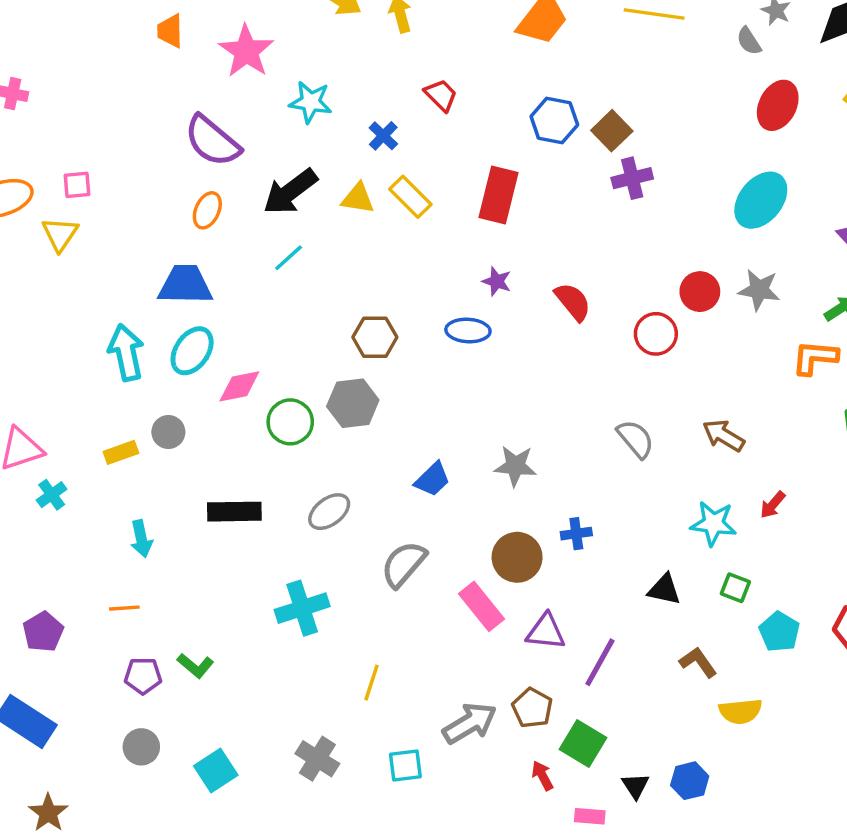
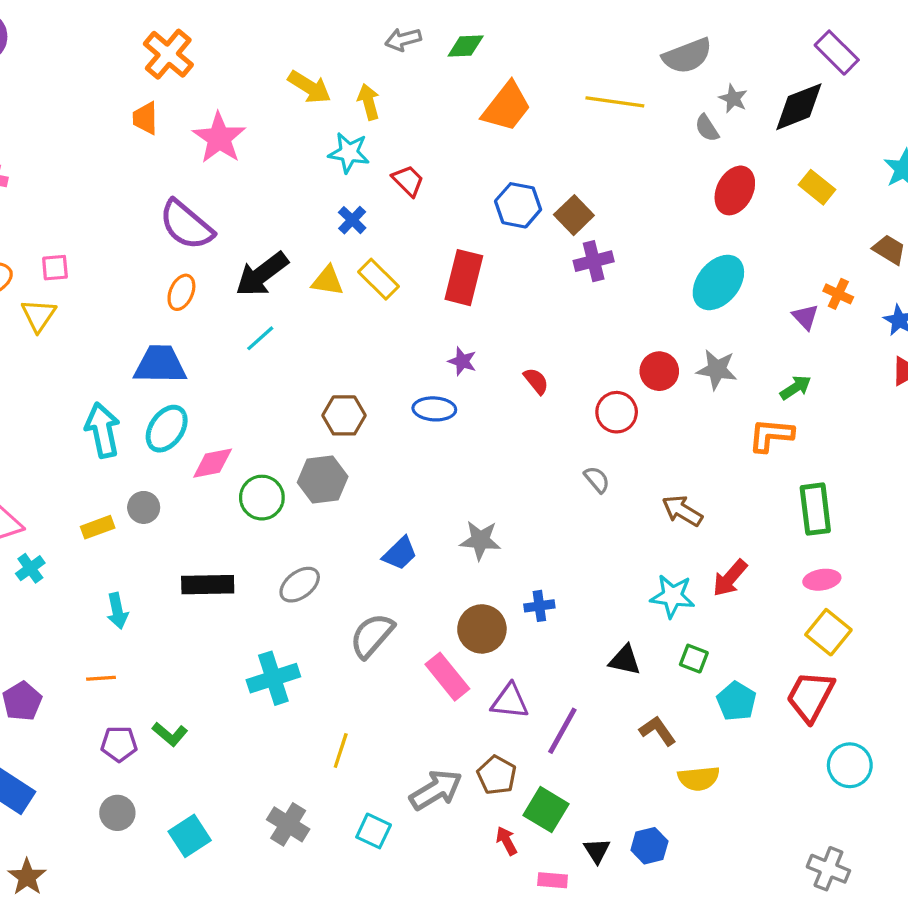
cyan star: (311, 102) -> (349, 153), moved
red semicircle: (573, 302) -> (536, 381), size x0.7
gray semicircle: (636, 439) -> (597, 480), moved, size x0.7
red arrow: (773, 505) -> (730, 578), size x1.4
cyan square: (405, 765) -> (374, 831), turned 32

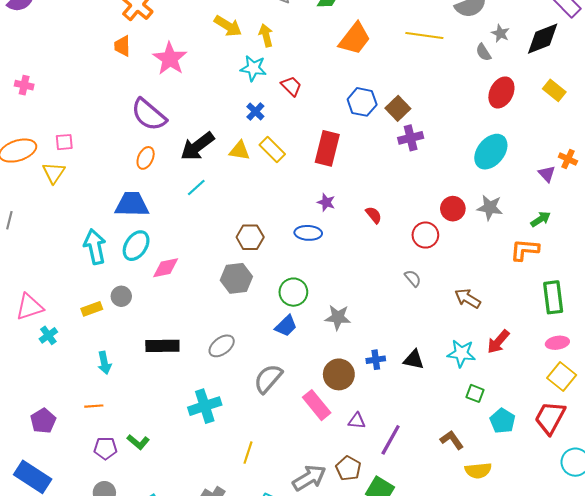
green circle: (262, 498) -> (293, 292), moved
black triangle: (625, 660) -> (414, 360), moved
purple triangle: (510, 701) -> (357, 421), size x0.7

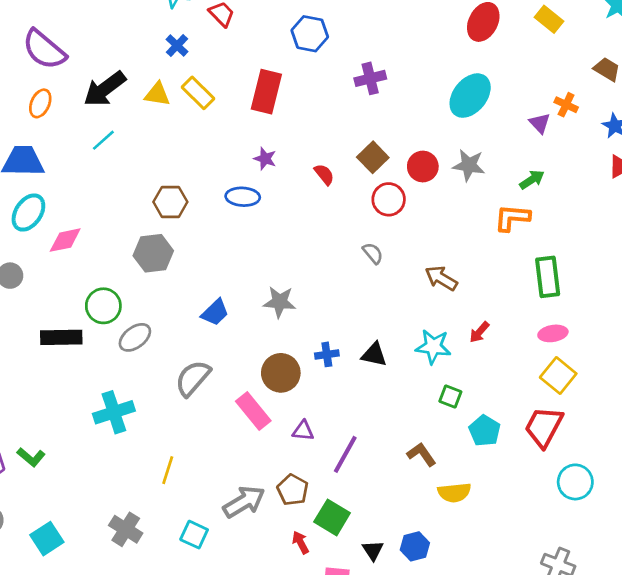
brown square: (398, 108) -> (373, 157), moved
green circle: (293, 292) -> (103, 306), moved
red arrow: (498, 342) -> (479, 332), size x0.7

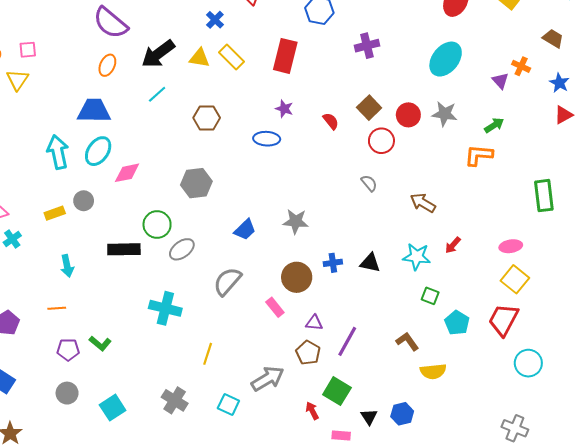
brown hexagon: (170, 202) -> (207, 118), moved
green rectangle: (548, 277) -> (544, 196), moved
pink rectangle: (253, 411) -> (275, 307), size x0.7
cyan cross: (114, 412) -> (165, 308), turned 32
brown pentagon: (293, 490) -> (308, 353), moved

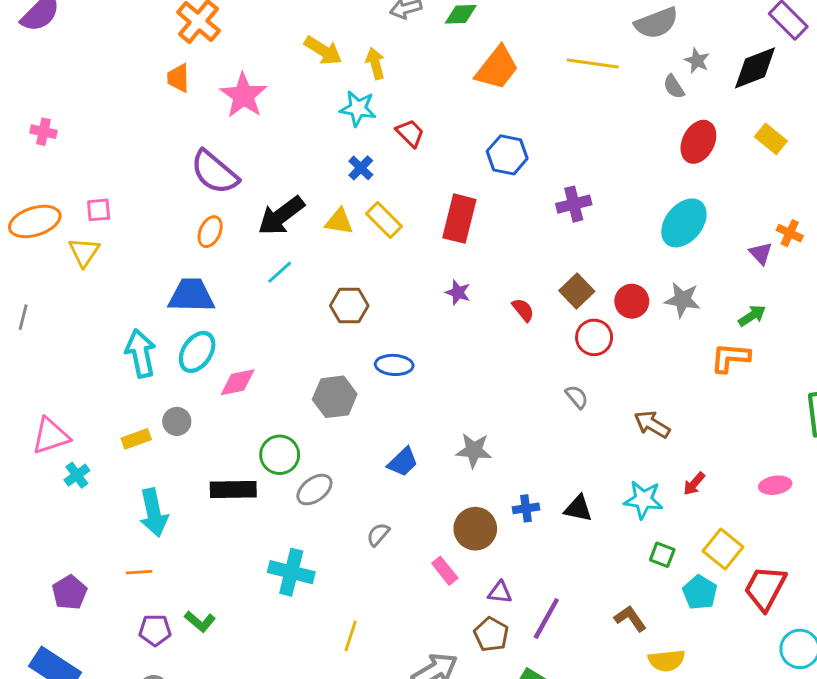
blue ellipse: (267, 139) -> (394, 365), moved
cyan arrow: (67, 266) -> (154, 513), size x1.5
yellow square: (515, 279) -> (723, 549), moved
gray semicircle: (227, 281) -> (378, 534), size x0.6

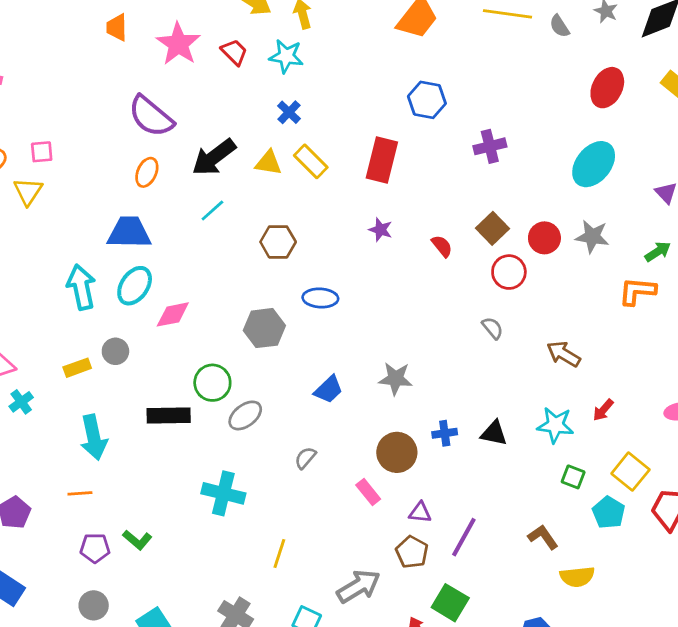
gray semicircle: (674, 87) -> (559, 26), moved
red trapezoid: (410, 133) -> (234, 52), moved

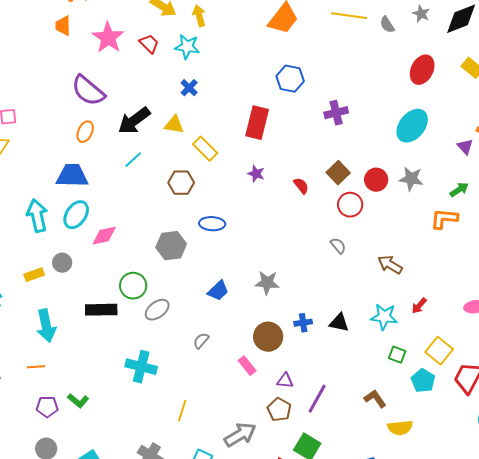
yellow rectangle: (311, 161) -> (205, 149), moved

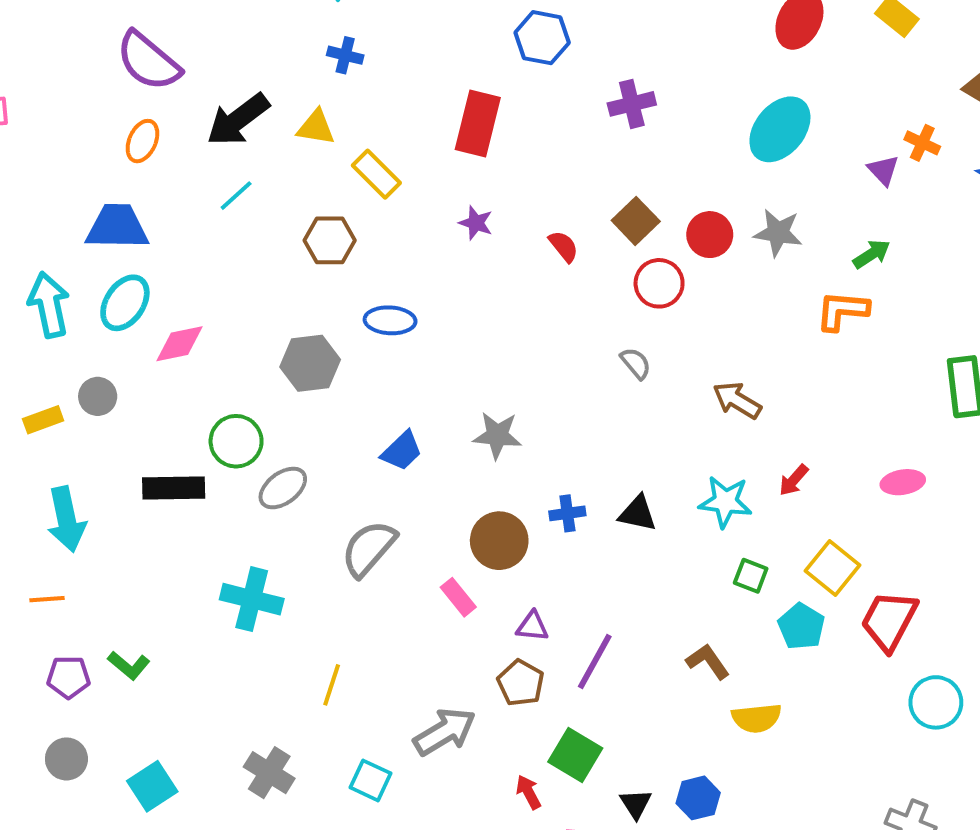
blue cross: (189, 88) -> (345, 55), turned -30
gray semicircle: (201, 341) -> (369, 548), size x1.8

